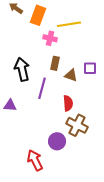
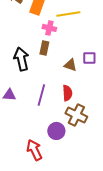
brown rectangle: (55, 63) -> (44, 48), moved
purple line: (42, 88) -> (41, 95), moved

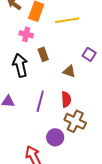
pink cross: (49, 28) -> (26, 34), moved
brown rectangle: (44, 48) -> (43, 54), turned -32
purple square: (89, 58) -> (89, 54), moved, turned 32

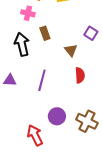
brown triangle: (69, 71) -> (71, 50), turned 32
red semicircle: (66, 99) -> (80, 75), moved
brown cross: (75, 121) -> (87, 121), moved

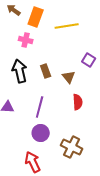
brown rectangle: (45, 33) -> (46, 71), moved
purple circle: (57, 116) -> (41, 133), moved
brown cross: (87, 121) -> (72, 147), moved

